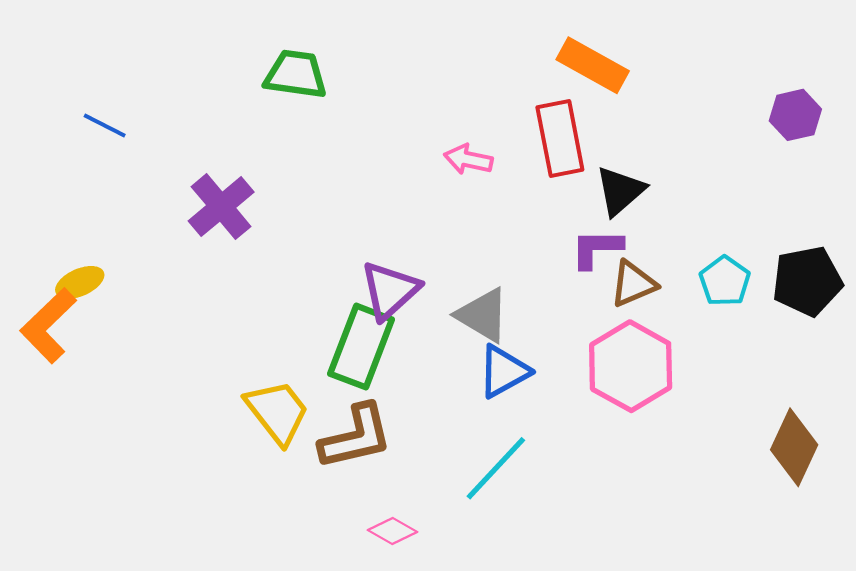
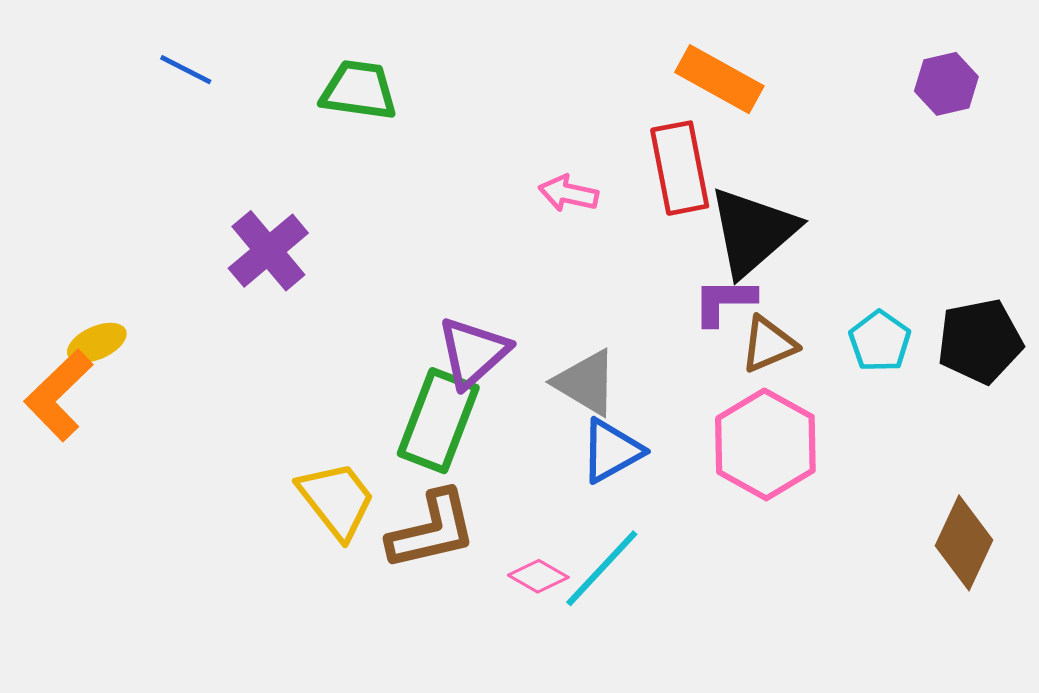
purple hexagon: (795, 115) -> (946, 84), moved
blue line: (105, 125) -> (186, 70), moved
black triangle: (620, 191) -> (753, 232), size x1.5
pink diamond: (392, 531) -> (538, 576), moved

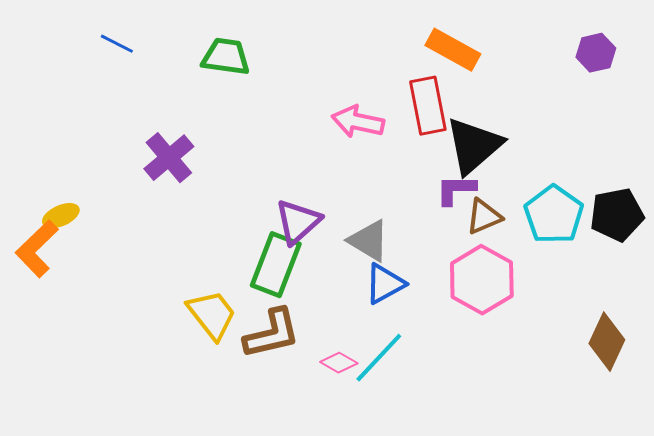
pink arrow: (568, 193) -> (358, 122), size x1.4
cyan pentagon: (880, 341) -> (554, 215), size x1.5

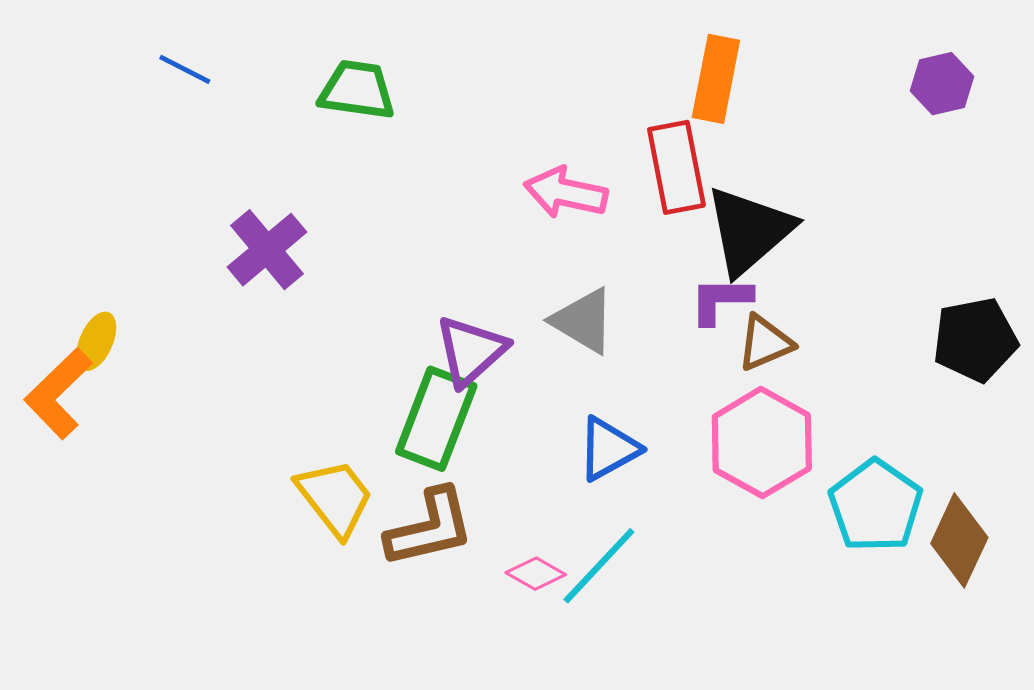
orange rectangle: (453, 50) -> (716, 79), turned 72
cyan pentagon: (554, 215) -> (876, 506), moved
yellow ellipse: (61, 216) -> (96, 341), turned -42
gray triangle: (369, 241) -> (583, 321), moved

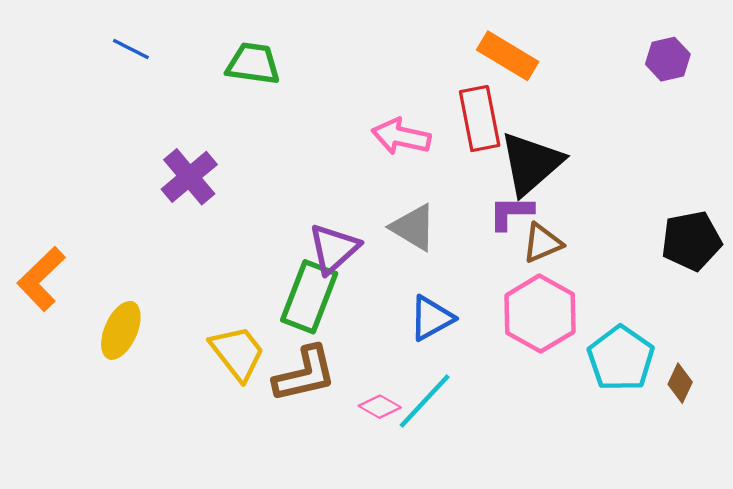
orange rectangle: (716, 79) -> (508, 56), turned -70
yellow ellipse: (96, 341) -> (121, 330), moved, size x1.4
brown diamond: (959, 540) -> (680, 383), size x0.6

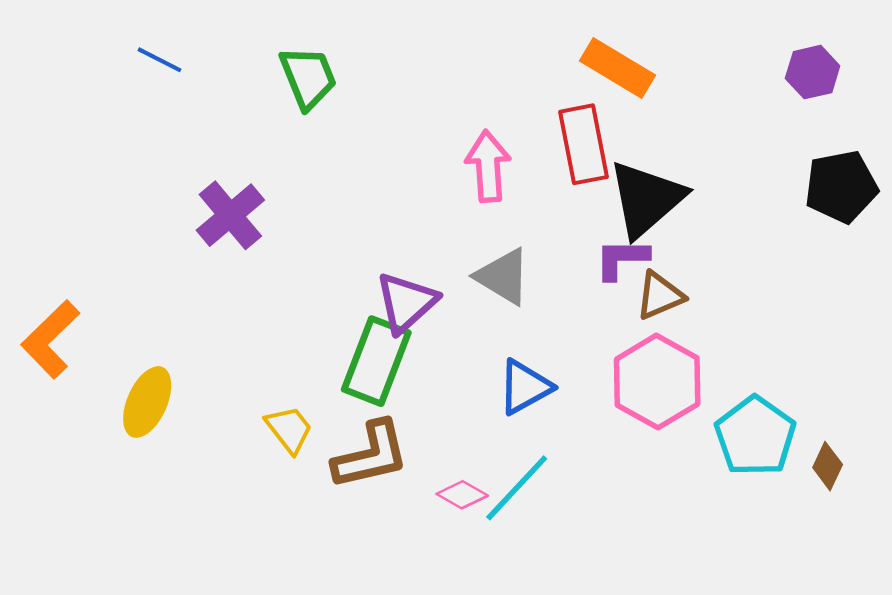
green trapezoid: (253, 64) -> (308, 78), turned 60
pink arrow: (401, 137) -> (488, 166), turned 74
black pentagon: (691, 241) -> (841, 187), moved
yellow trapezoid: (237, 353) -> (289, 429), size x0.7

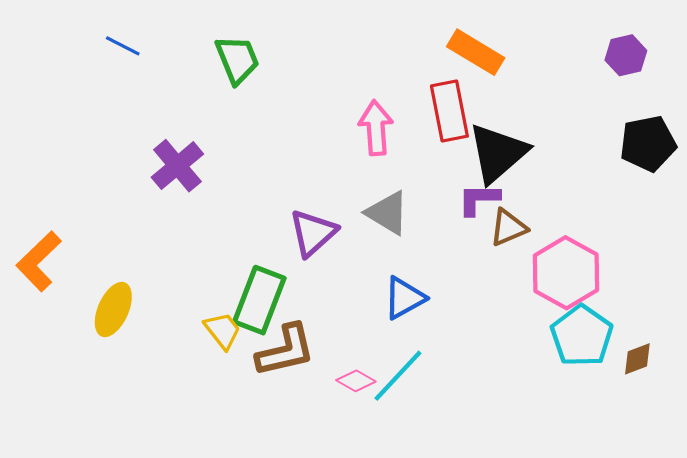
green rectangle: (376, 361) -> (259, 300), moved
pink hexagon: (657, 382) -> (566, 273), moved
brown diamond: (828, 466) -> (637, 359), turned 44

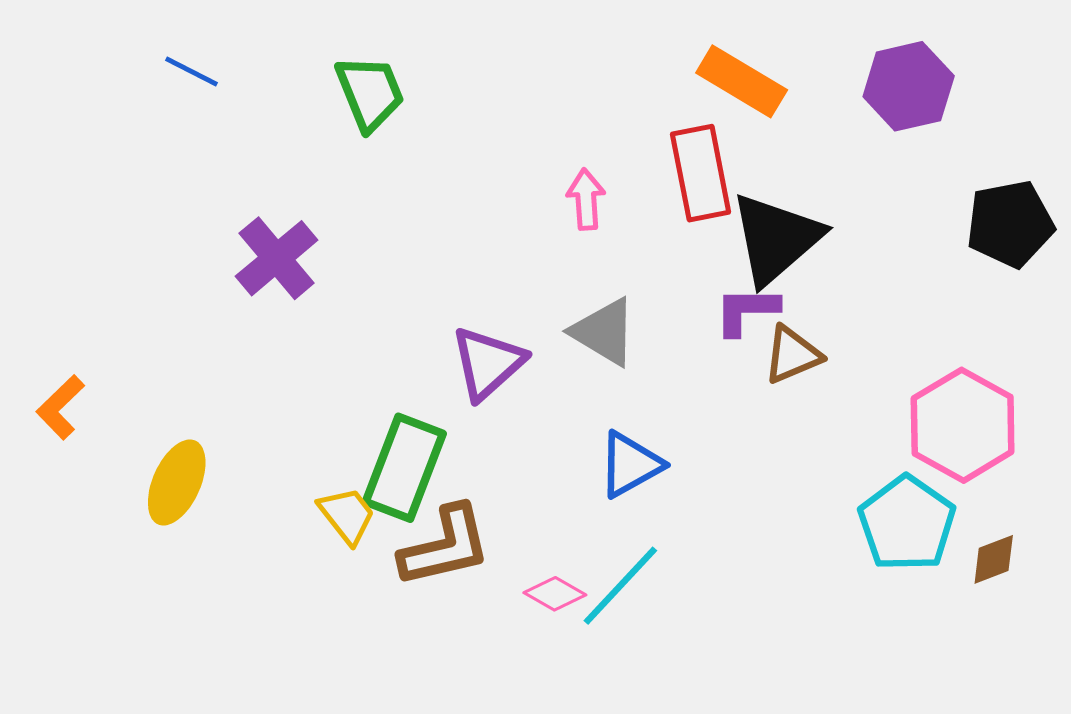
purple hexagon: (626, 55) -> (909, 86), moved, size x1.4
pink arrow: (376, 128) -> (586, 199), size x0.7
orange L-shape: (39, 261) -> (60, 407), size x0.7
pink hexagon: (566, 273) -> (963, 425), moved

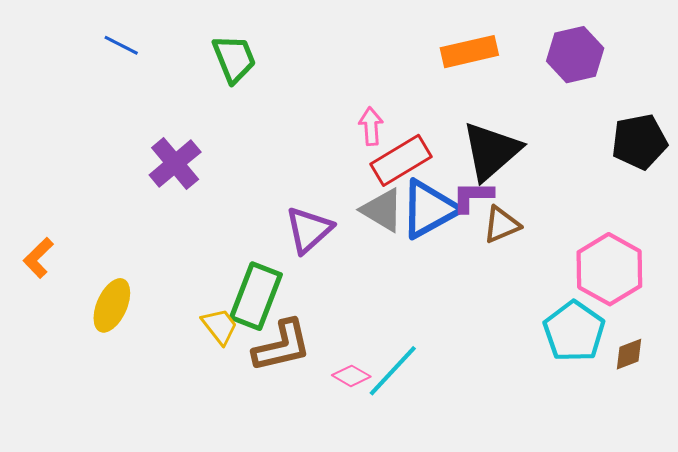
orange rectangle: (742, 81) -> (469, 52), turned -44
red rectangle: (701, 173) -> (401, 160), moved, turned 70
blue triangle: (630, 464) -> (429, 209), moved, size x1.4

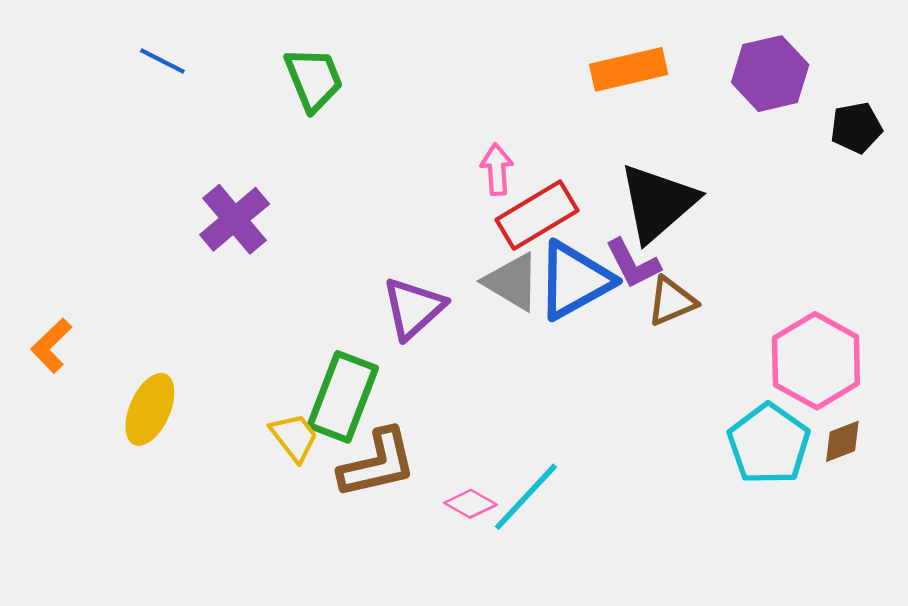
black pentagon: (639, 142) -> (856, 128), moved, size x0.7
purple L-shape: (473, 197) -> (633, 264), turned -117
brown diamond: (629, 354) -> (842, 441), moved

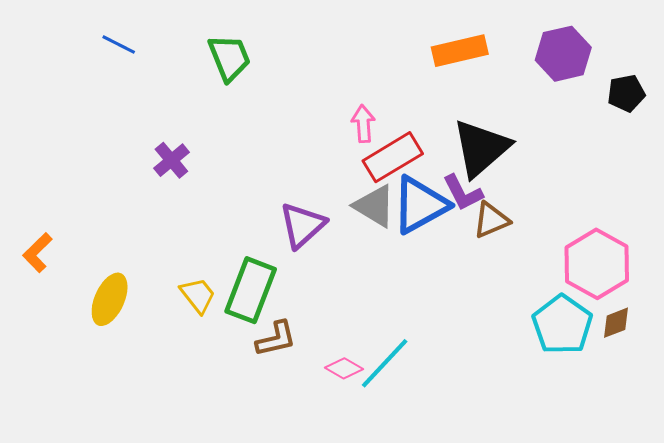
purple cross: (235, 219) -> (171, 160), size x0.7
yellow trapezoid: (294, 437) -> (198, 295), moved
brown L-shape: (377, 463) -> (276, 339), size x0.7

